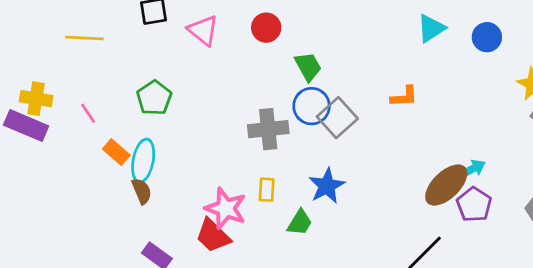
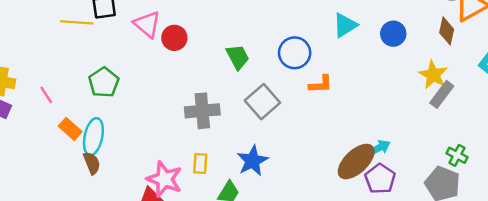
red circle: (266, 28) -> (174, 38), moved
yellow line: (84, 38) -> (77, 22), moved
blue circle: (312, 106) -> (295, 53), moved

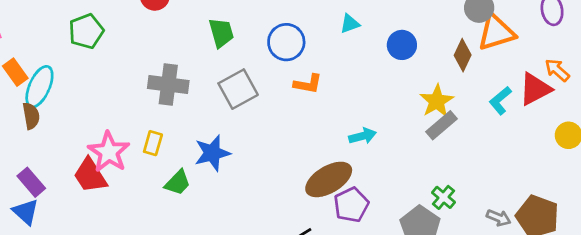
cyan triangle: (345, 25) -> (350, 24), size x0.7
green pentagon: (104, 82) -> (86, 31), moved
cyan arrow: (379, 148) -> (363, 136), moved

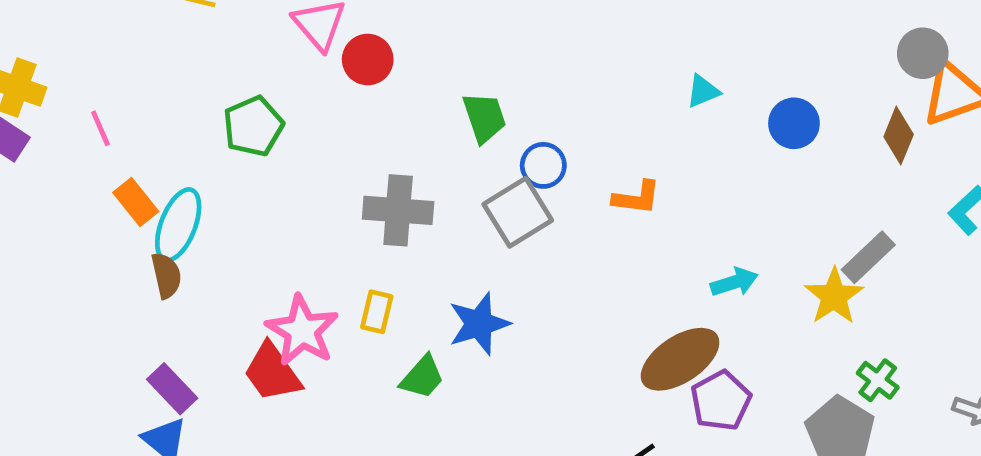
blue circle: (286, 42) -> (543, 165), moved, size x0.7
yellow star: (437, 101) -> (834, 296), moved

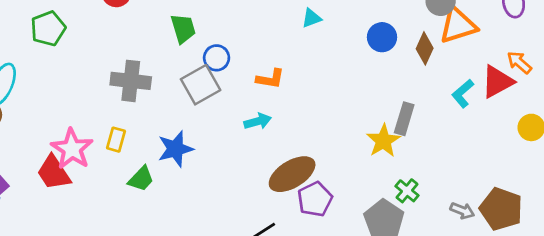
blue circle: (794, 123) -> (382, 37), moved
gray rectangle: (868, 257) -> (404, 119), turned -32
cyan arrow: (734, 282) -> (258, 121), moved

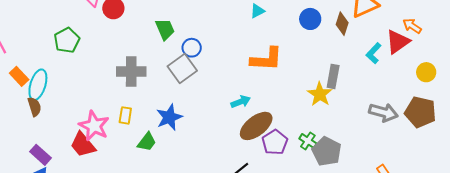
orange L-shape: (270, 79) -> (266, 59), moved, size x1.6
cyan arrow: (258, 121) -> (241, 102), moved
green cross: (407, 191) -> (308, 141), moved
brown pentagon: (501, 209) -> (420, 112), moved
gray arrow: (462, 211) -> (383, 112), moved, size x1.6

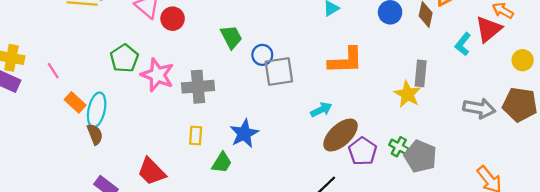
gray square: (182, 69) -> (279, 72), moved, turned 32
pink star: (94, 126) -> (157, 75), moved

